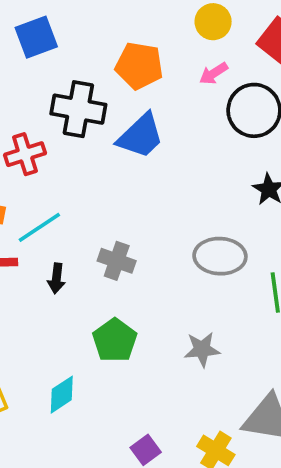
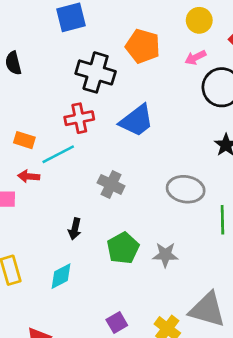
blue trapezoid: (141, 136) -> (137, 121), moved
red cross: (25, 154) -> (79, 118), moved
black arrow: (56, 278) -> (75, 229), moved
green pentagon: (115, 340) -> (123, 248), moved

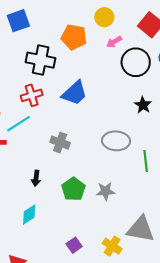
yellow circle: (199, 20) -> (104, 17), moved

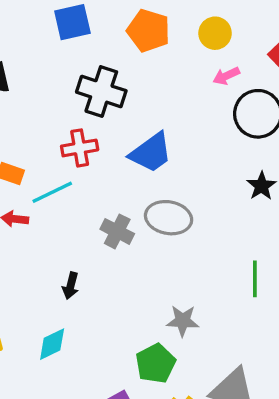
orange pentagon: (74, 37) -> (148, 31), moved
gray ellipse: (116, 141) -> (169, 218), moved
green pentagon: (73, 189) -> (156, 363), moved

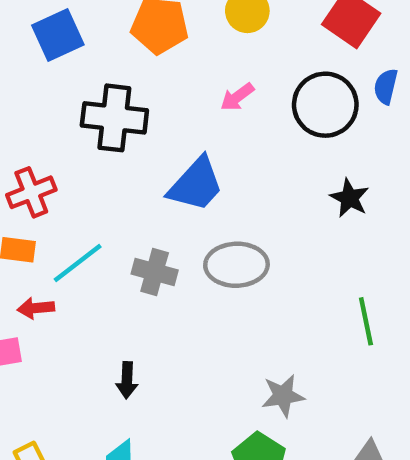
pink arrow: (226, 76) -> (237, 97), moved
red cross: (80, 148) -> (31, 192), moved
gray cross: (117, 231) -> (155, 272), moved

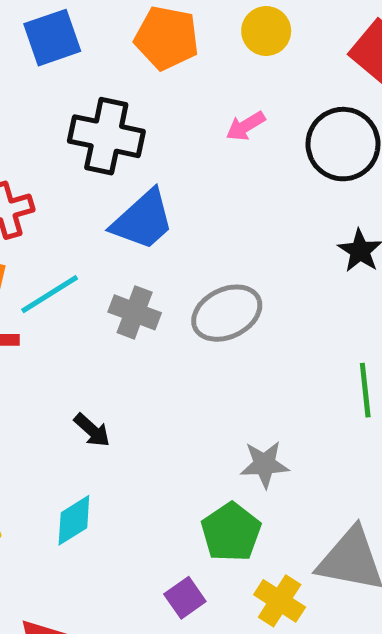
blue trapezoid: (196, 184) -> (143, 220), moved
gray ellipse: (236, 265) -> (227, 313), turned -30
black arrow: (127, 380) -> (92, 430), turned -56

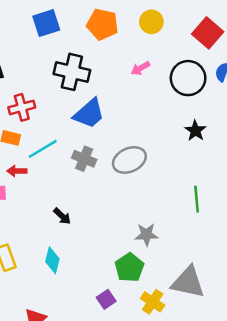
cyan diamond: (74, 520) -> (52, 260), turned -45

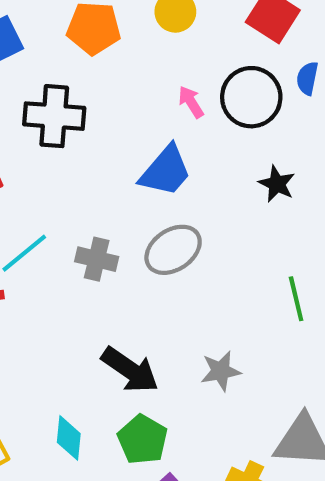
pink arrow: (140, 68) -> (191, 102), moved, turned 96
blue trapezoid: (89, 114) -> (166, 171), moved
black arrow: (62, 216) -> (130, 370), moved, size x1.8
green pentagon: (129, 268) -> (143, 440), moved

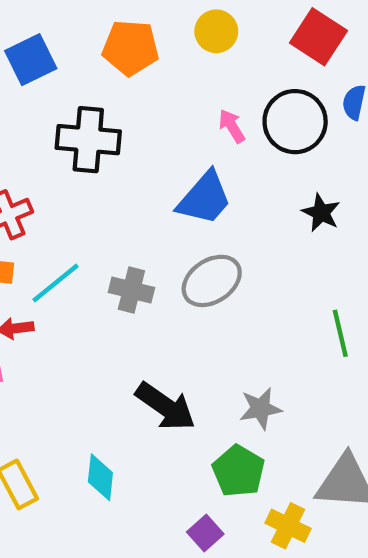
green pentagon: (143, 440) -> (238, 471), moved

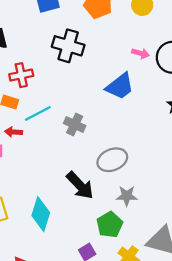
pink arrow: (232, 126) -> (140, 53), turned 126
gray ellipse: (212, 281) -> (112, 160), moved
cyan diamond: (100, 477) -> (41, 214), size x1.4

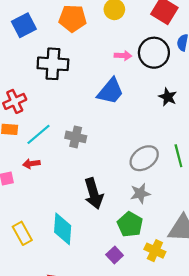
red arrow: (14, 132) -> (31, 164), moved
gray ellipse: (112, 160) -> (144, 158), moved
black arrow: (80, 185) -> (94, 194), turned 40

